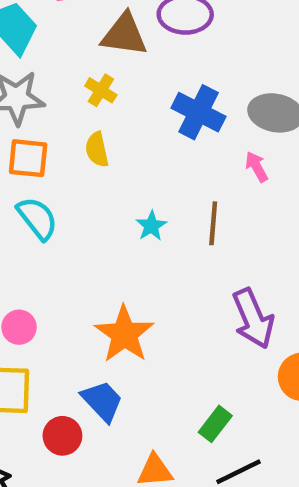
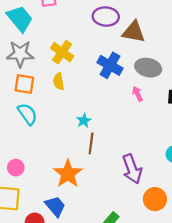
brown triangle: (124, 35) -> (134, 32), moved
yellow cross: (101, 90) -> (62, 52), size x1.5
brown line: (213, 223) -> (91, 143), moved

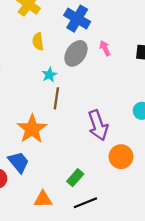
gray ellipse: (148, 68) -> (76, 53), moved, turned -70
yellow semicircle: (59, 81) -> (38, 42), moved

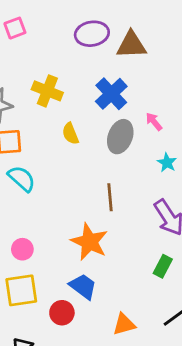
blue cross: (77, 19) -> (111, 94), turned 30
cyan star: (49, 75) -> (167, 163), moved
green rectangle: (75, 178) -> (163, 266), moved

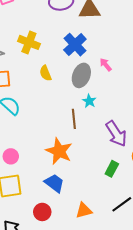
cyan star: (167, 163) -> (89, 101), moved
red circle: (62, 313) -> (42, 212), moved

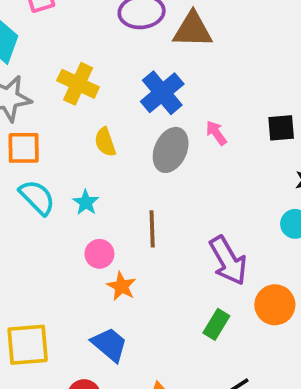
cyan star: (89, 101) -> (86, 202), moved
orange star: (59, 151) -> (121, 286), size x0.6
pink circle: (11, 156) -> (99, 254), moved

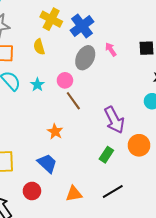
yellow cross: (78, 84) -> (51, 19), moved
yellow semicircle: (105, 142) -> (39, 47), moved
brown line: (152, 229) -> (73, 101), turned -36
pink circle: (99, 254) -> (65, 80), moved

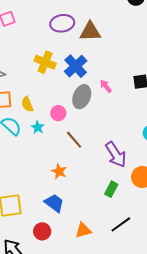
yellow semicircle: (39, 47) -> (27, 104), moved
pink circle: (65, 80) -> (58, 113), moved

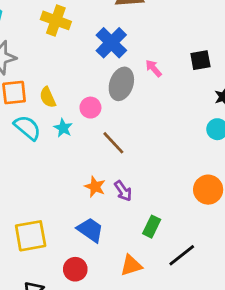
yellow cross: (45, 62) -> (56, 20), moved
purple arrow: (116, 155) -> (123, 191), moved, size x0.6
green rectangle: (111, 189) -> (152, 227), moved

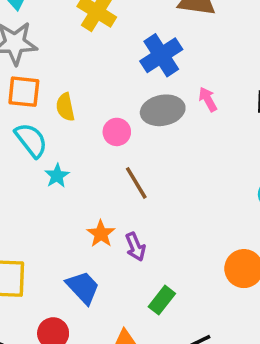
gray ellipse: (121, 84) -> (163, 110), turned 48
cyan star: (63, 128) -> (57, 176), moved

